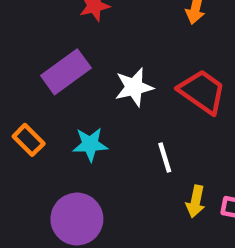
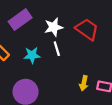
white line: (165, 157) -> (57, 49), moved

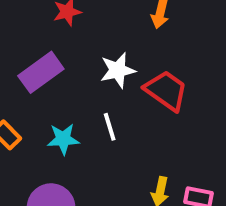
white star: (54, 27) -> (118, 70), moved

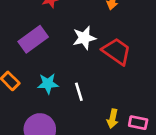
white line: (110, 127) -> (79, 92), moved

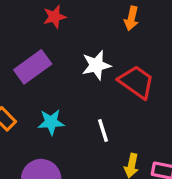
white line: (79, 92) -> (103, 130), moved

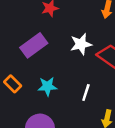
white line: (103, 130) -> (86, 93), turned 35

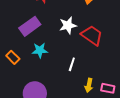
cyan star: (47, 86) -> (40, 50), moved

